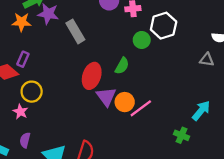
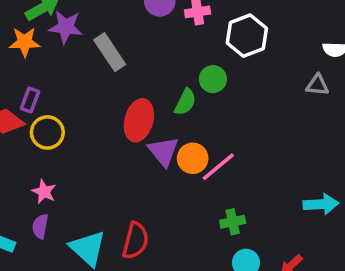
green circle: (142, 40) -> (213, 79), moved
yellow circle: (32, 92) -> (47, 132), moved
cyan arrow: (201, 111) -> (321, 204), moved, turned 50
pink star: (20, 112) -> (44, 192), moved
green cross: (182, 135) -> (233, 222), moved, turned -32

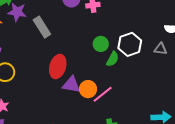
white hexagon: (247, 36) -> (130, 44), moved
green semicircle: (185, 102) -> (113, 59), moved
purple triangle: (163, 151) -> (71, 85), turned -42

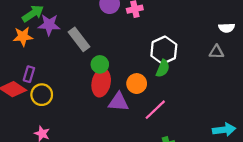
green circle: (101, 44) -> (100, 64), moved
white hexagon: (130, 44) -> (164, 50), moved
orange circle: (88, 89) -> (137, 84), moved

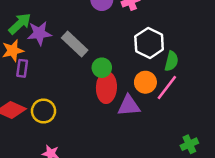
white hexagon: (164, 50) -> (149, 43), moved
purple rectangle: (29, 74) -> (22, 68), moved
pink line: (155, 110) -> (167, 88), moved

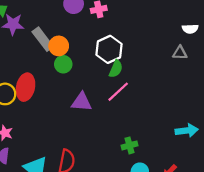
green semicircle: (171, 61) -> (116, 69), moved
orange circle: (145, 82) -> (59, 46), moved
red ellipse: (106, 87) -> (26, 87), moved

